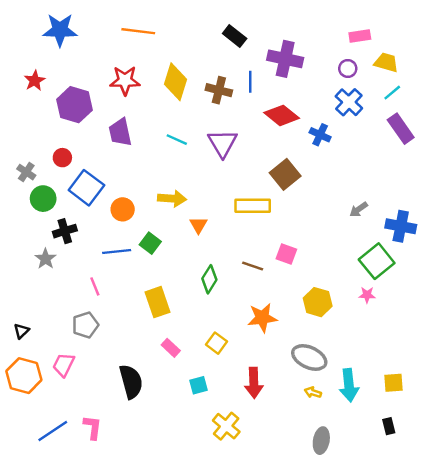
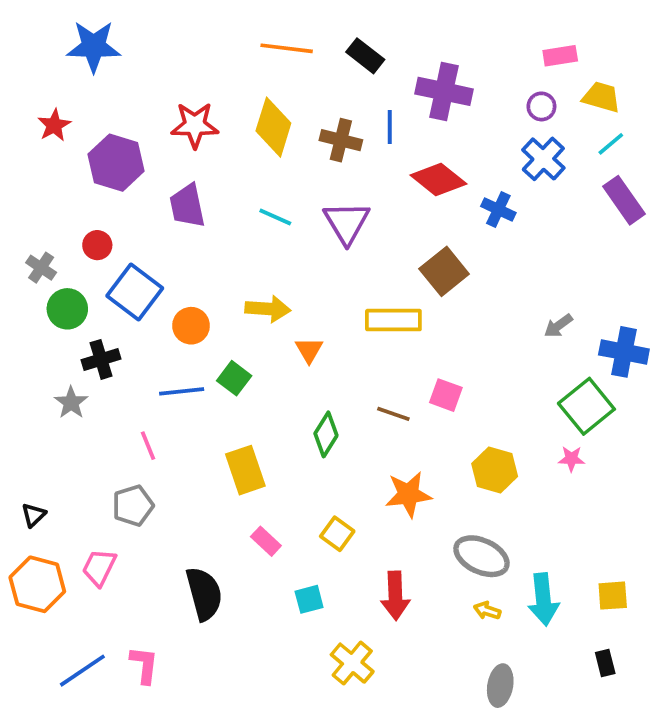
orange line: (138, 31) -> (287, 48), moved

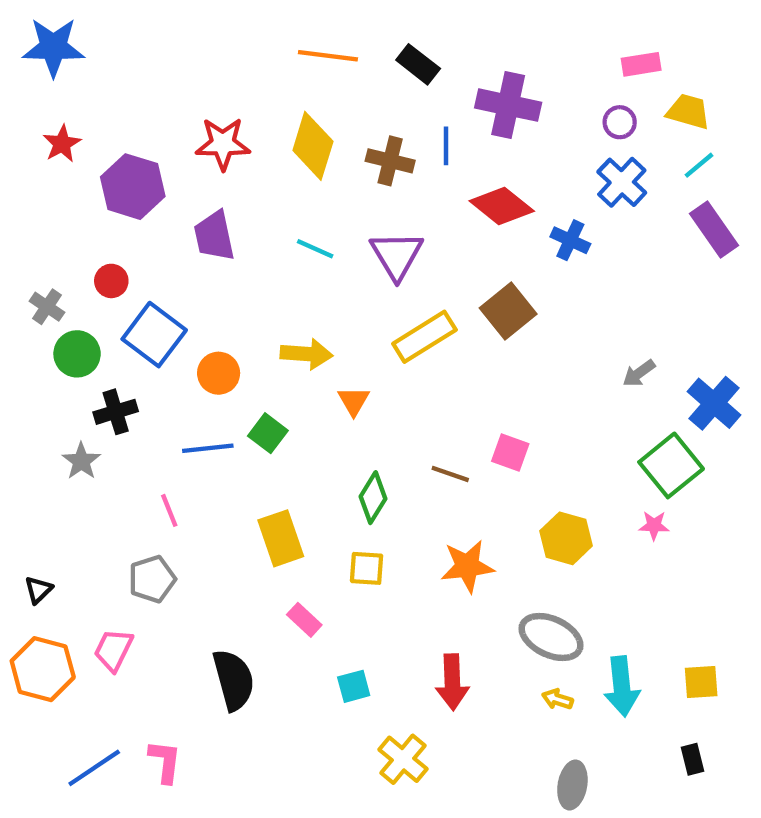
blue star: (94, 46) -> (53, 47), moved
yellow rectangle: (393, 320) -> (424, 337), moved, turned -32
blue cross: (624, 352) -> (714, 403), turned 30
yellow square: (337, 534) -> (367, 568), moved, turned -32

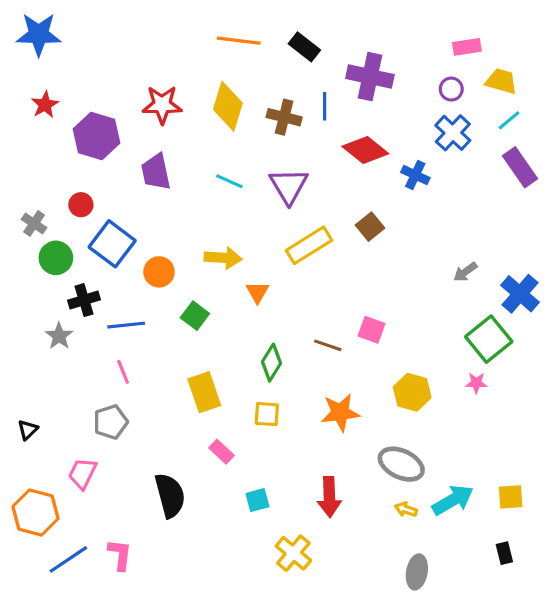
brown square: (508, 311) -> (370, 227), size x0.7
blue line: (208, 448) -> (126, 325), moved
orange hexagon: (43, 669) -> (36, 513), moved
cyan arrow: (622, 686) -> (453, 500), turned -114

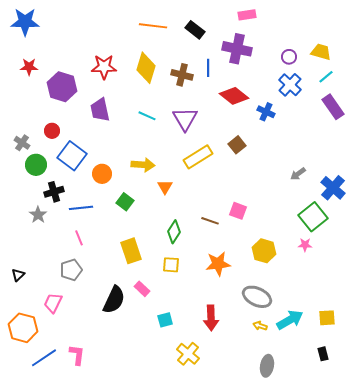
pink rectangle: (467, 47) -> (247, 15), moved
red star: (45, 105) -> (29, 67), turned 30
black semicircle: (170, 495) -> (114, 300), moved, turned 40

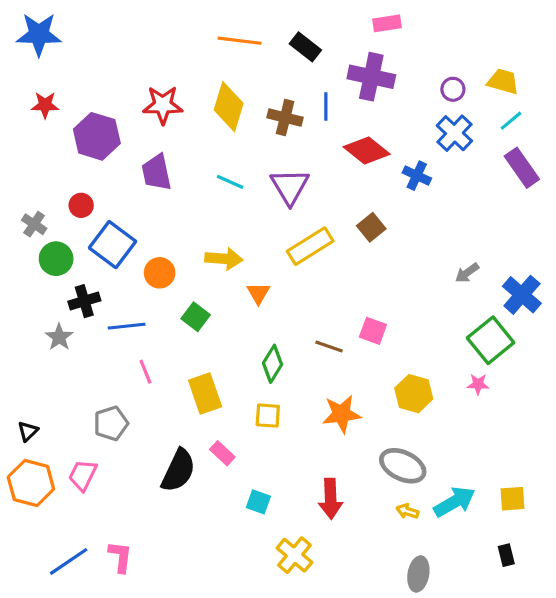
pink line: (79, 238) -> (145, 372), moved
cyan square: (165, 320) -> (258, 502), turned 35
orange hexagon: (23, 328) -> (31, 483), moved

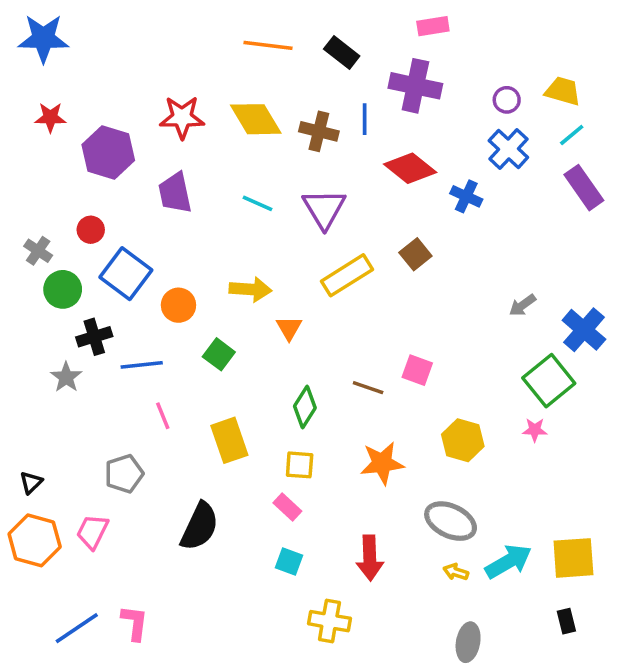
yellow diamond: (229, 107) -> (256, 119), turned -48
pink rectangle: (222, 453) -> (287, 507), moved
yellow square: (513, 499) -> (573, 558), size x1.5
yellow cross: (294, 555) -> (329, 621), turned -30

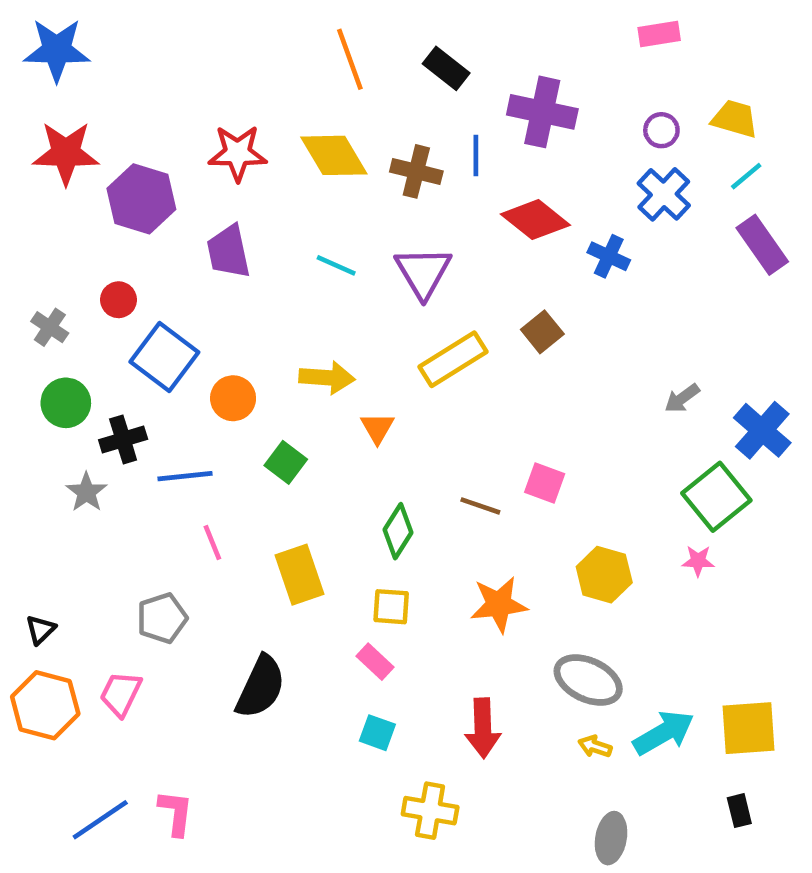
pink rectangle: (433, 26) -> (659, 34), moved
orange line: (268, 45) -> (350, 59), turned 63
red star: (50, 117) -> (66, 153), size x1.6
green circle: (63, 289) -> (66, 403), moved

